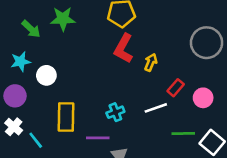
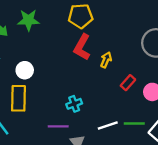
white circle: (46, 75) -> (25, 70), moved
white line: (156, 108) -> (108, 125), moved
yellow rectangle: (66, 117) -> (18, 98), moved

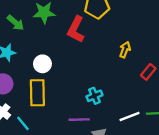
red L-shape: (82, 47) -> (76, 29), moved

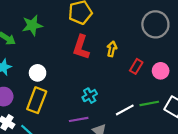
red L-shape: (76, 29) -> (81, 47), moved
yellow rectangle: (37, 93) -> (37, 100), turned 30

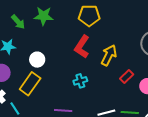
yellow arrow: (112, 49) -> (109, 55), size x1.5
cyan cross: (90, 96) -> (80, 81), moved

